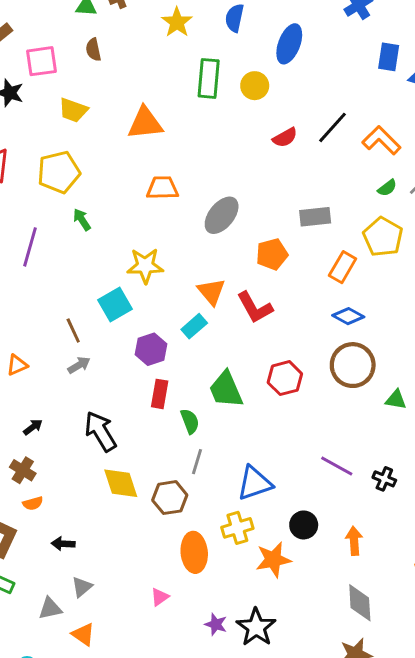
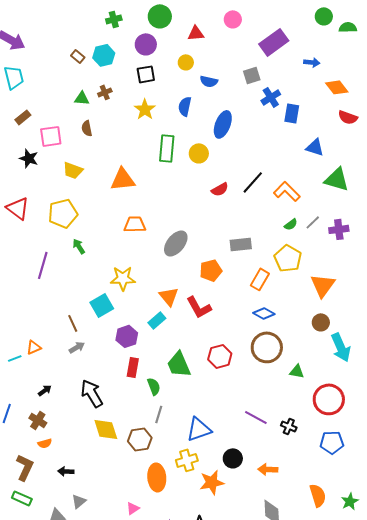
blue rectangle: (389, 57) -> (292, 113), moved
orange arrow: (354, 541) -> (268, 469), turned -84

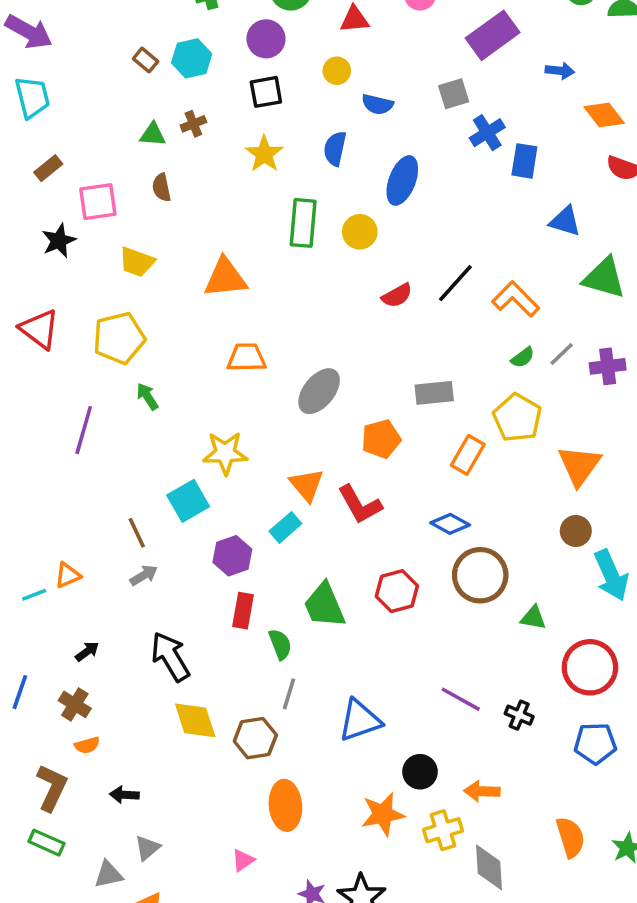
black star: (29, 158) -> (59, 241), turned 30
blue diamond: (264, 313) -> (450, 524), moved
yellow cross: (187, 460) -> (443, 830), moved

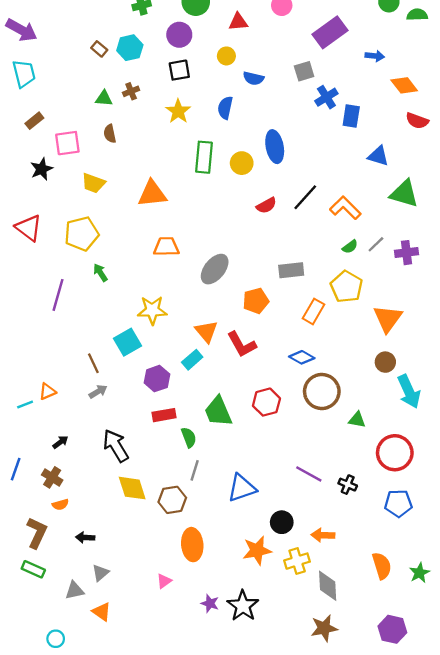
blue ellipse: (402, 180) -> (275, 147), moved, turned -32
red rectangle: (243, 611) -> (164, 415), turned 70

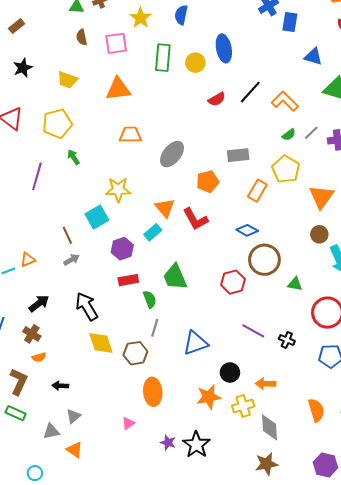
pink square: (67, 143) -> (116, 43), moved
red hexagon: (266, 402) -> (233, 282), moved
black arrow: (60, 442) -> (39, 303), size x1.5

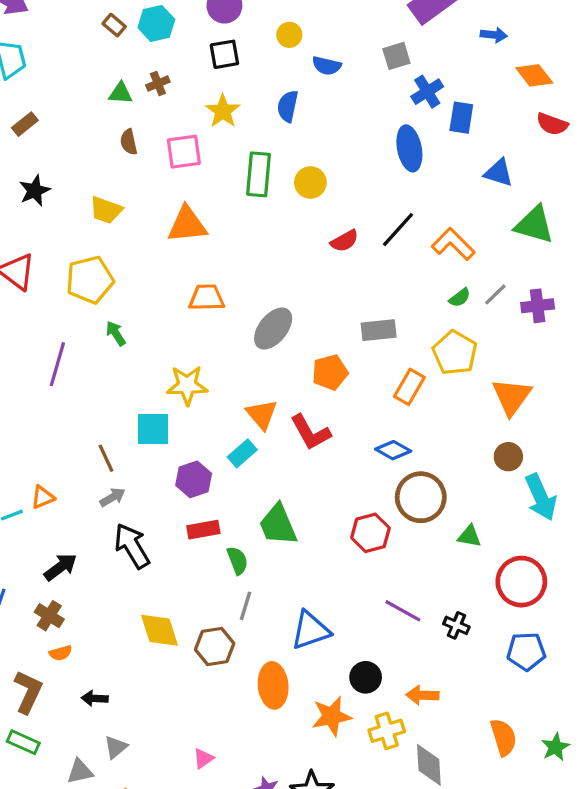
blue ellipse: (224, 48) -> (409, 148), moved
cyan square: (97, 217) -> (153, 429), turned 30
black arrow: (87, 306) -> (132, 546), moved
orange ellipse: (153, 392) -> (273, 685), moved

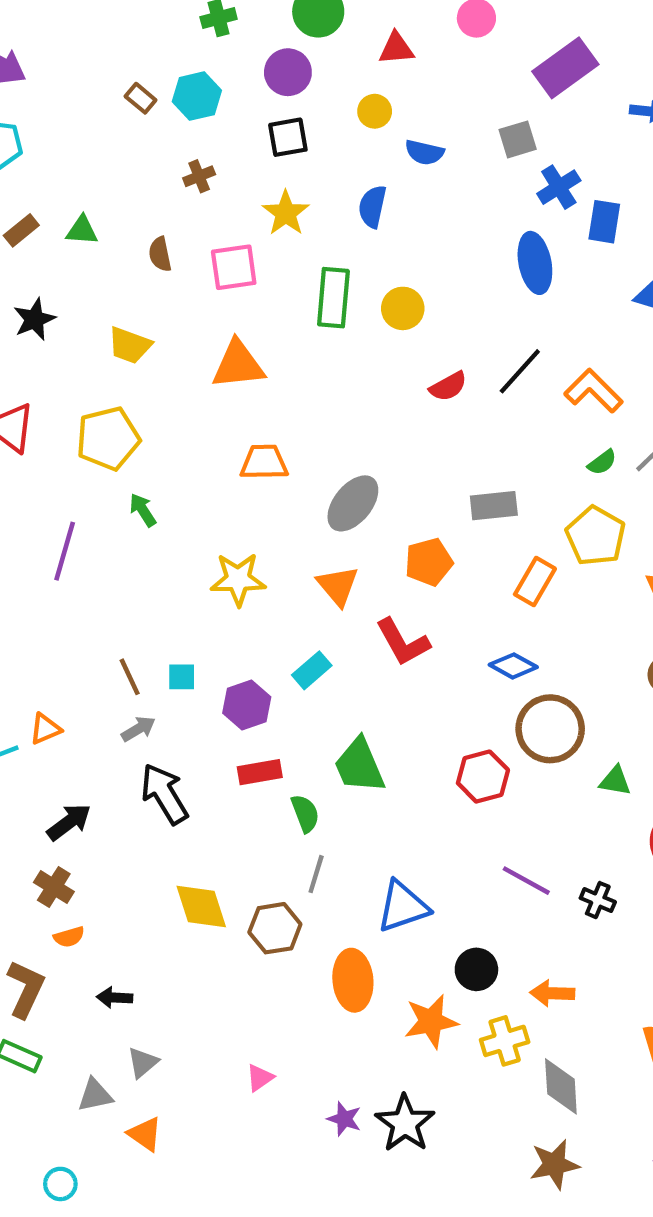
green triangle: (121, 93) -> (82, 230), moved
orange triangle: (262, 414) -> (338, 586), moved
cyan square: (153, 429) -> (182, 677), moved, size x0.6

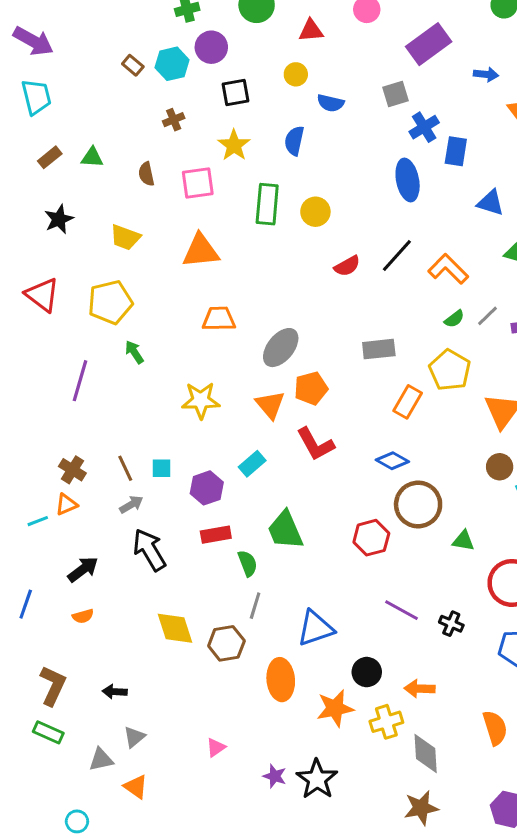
purple circle: (288, 72) -> (211, 47), moved
orange pentagon: (429, 562) -> (311, 388), moved
brown cross: (54, 887) -> (72, 470), moved
orange semicircle: (69, 937) -> (83, 616), moved

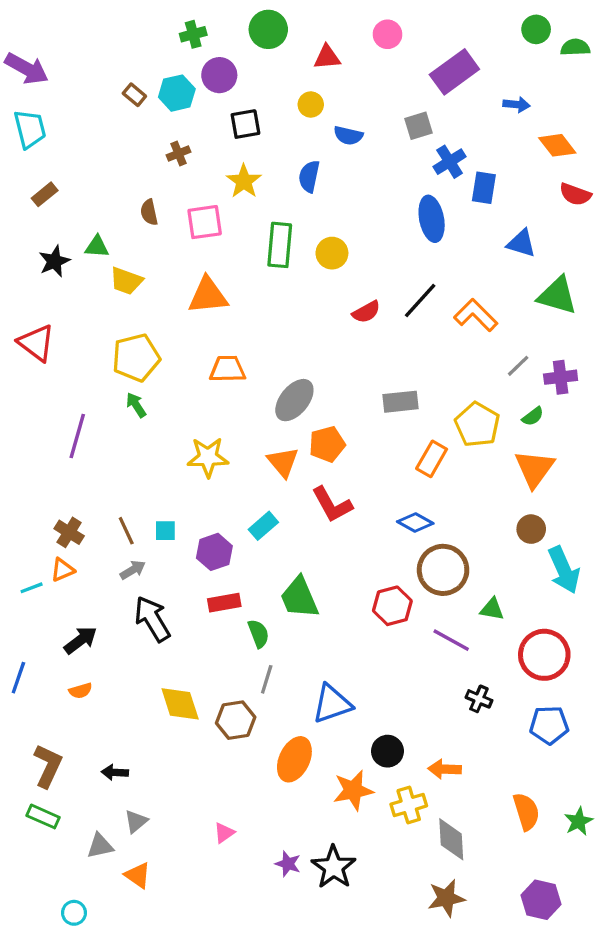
green triangle: (92, 157) -> (97, 247), moved
yellow pentagon: (110, 302) -> (136, 358), moved
green semicircle: (454, 319) -> (533, 416), moved
purple line: (401, 610) -> (451, 640), moved
orange ellipse: (281, 680) -> (294, 759), turned 30

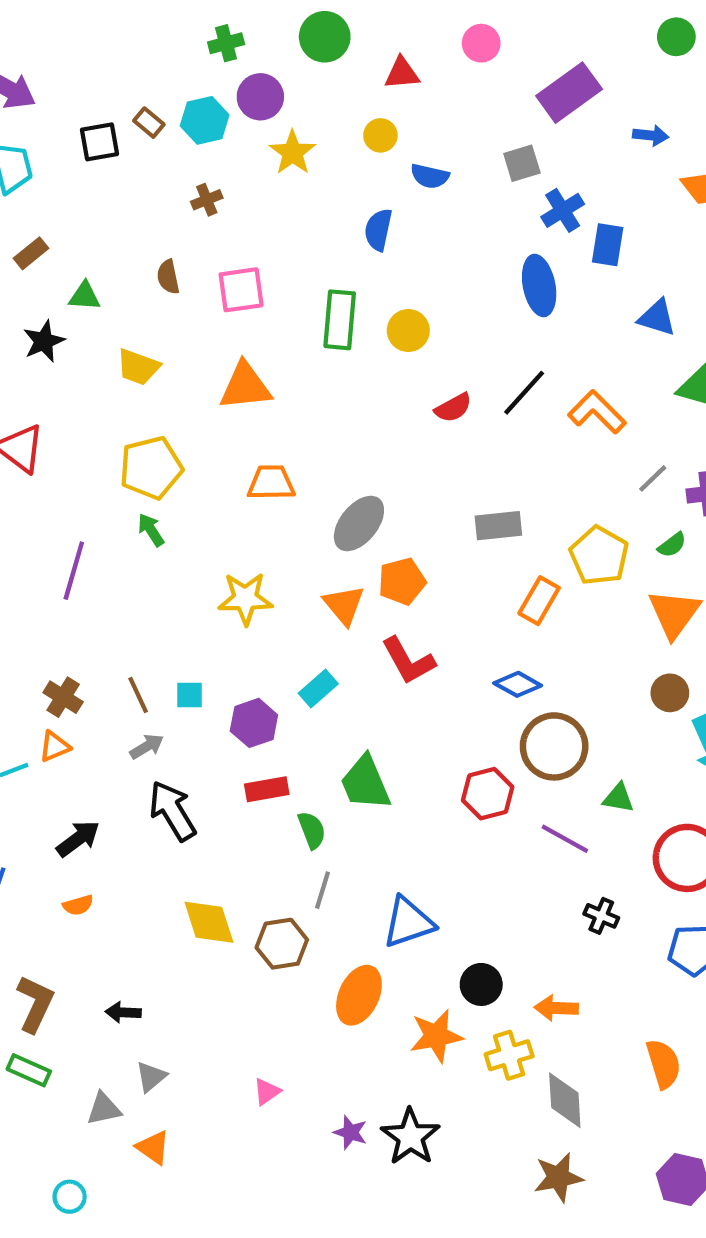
black square: (245, 124) -> (100, 142), moved
yellow star: (244, 181) -> (293, 153), moved
green triangle: (97, 247) -> (85, 296), moved

